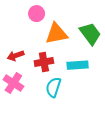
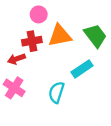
red cross: (44, 62) -> (32, 41), moved
cyan rectangle: (78, 65) -> (82, 69), turned -30

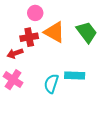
orange triangle: (60, 36) -> (54, 32), turned 40
cyan rectangle: (82, 69) -> (75, 76), moved, turned 36

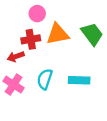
orange triangle: (54, 32) -> (58, 34), turned -40
cyan semicircle: (51, 84) -> (45, 79), moved

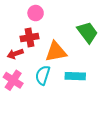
orange triangle: (58, 34) -> (56, 52), moved

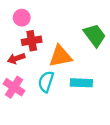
pink circle: (36, 13) -> (22, 18), moved

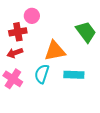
pink circle: (22, 18) -> (32, 16), moved
red cross: (32, 41) -> (18, 32), moved

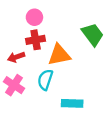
red cross: (18, 32) -> (36, 40), moved
cyan rectangle: (74, 75) -> (72, 103), moved

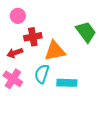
pink circle: (34, 17) -> (18, 16), moved
cyan rectangle: (72, 103) -> (67, 83), moved

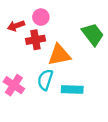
pink circle: (18, 16) -> (41, 17), moved
red arrow: (15, 53) -> (16, 26), moved

